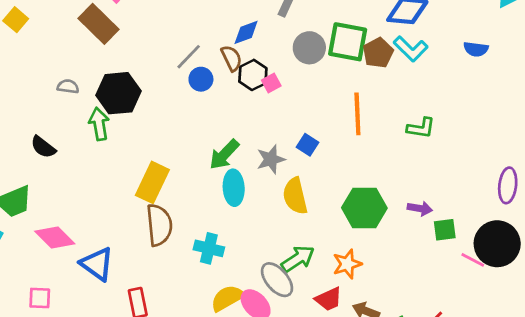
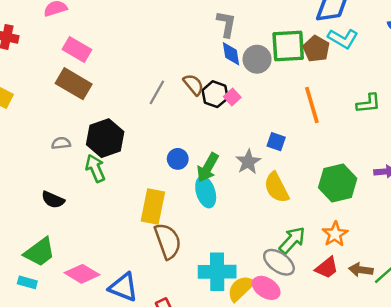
blue diamond: (246, 32) -> (231, 54), moved, turned -65
blue circle: (201, 79) -> (178, 159), moved
cyan ellipse: (234, 188) -> (206, 192), moved
cyan cross: (209, 248) -> (217, 272), moved, size x1.4

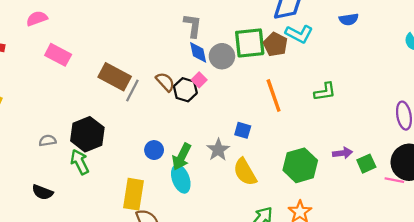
brown rectangle: (74, 84) -> (115, 77), moved
pink square: (232, 97) -> (199, 80), moved

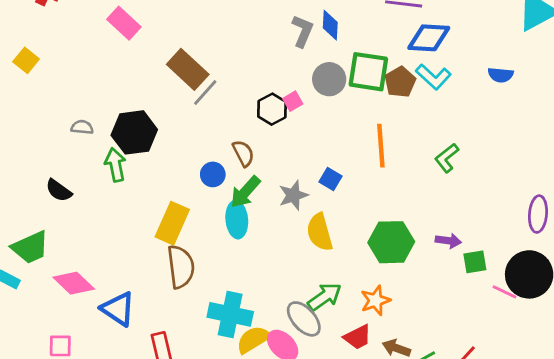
blue diamond: (198, 52) -> (330, 25), moved
brown semicircle: (165, 82) -> (243, 153), moved
green L-shape: (325, 92) -> (447, 158), turned 135

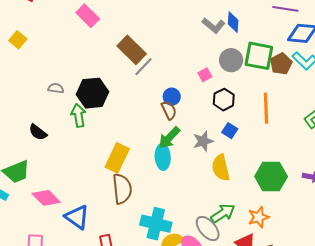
gray L-shape: (303, 31) -> (214, 26), turned 105
black hexagon: (272, 109) -> (224, 100), moved
blue circle: (213, 174) -> (172, 97), moved

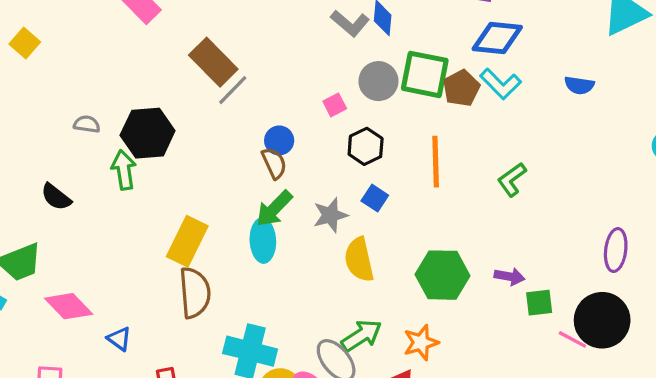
blue triangle: (77, 217) -> (119, 339), size x0.6

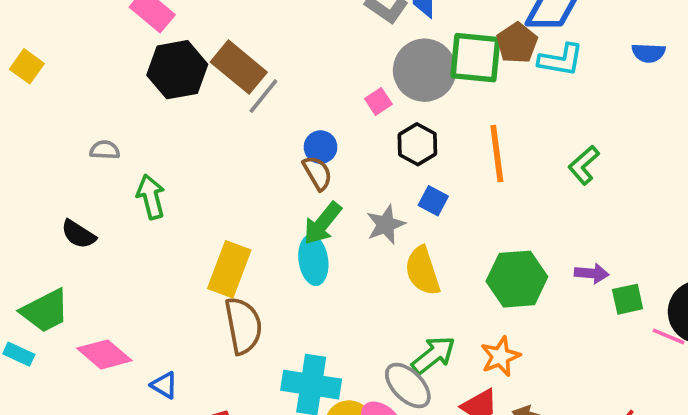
gray circle: (378, 81) -> (425, 70), size x1.4
cyan L-shape: (501, 84) -> (561, 60), turned -30
brown pentagon: (461, 88) -> (517, 43), moved
black hexagon: (148, 133) -> (177, 70), moved

